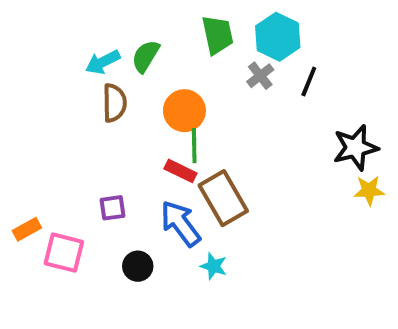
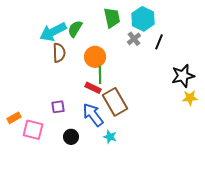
cyan arrow: (103, 62) -> (53, 32), size x1.5

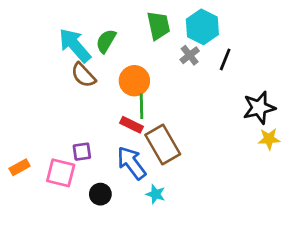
cyan arrow: (53, 32) -> (75, 45), turned 76
brown semicircle: (59, 53) -> (83, 75), turned 138
pink square: (33, 130) -> (61, 173), moved

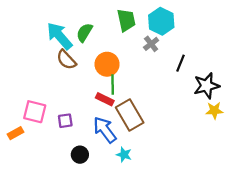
black line: (225, 59) -> (180, 63), moved
pink square: (61, 173) -> (35, 112), moved

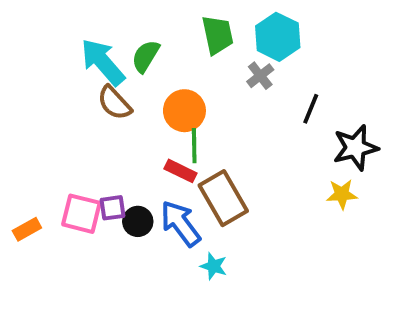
yellow star: (214, 111) -> (342, 194), moved
pink square: (35, 112) -> (81, 214), moved
black circle: (80, 155) -> (138, 221), moved

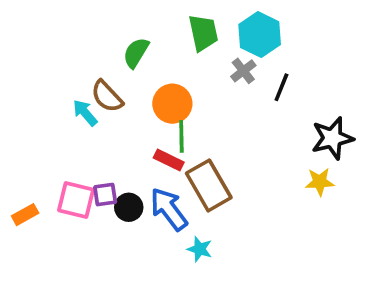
cyan arrow: (103, 62) -> (85, 113), moved, size x0.6
black line: (311, 109) -> (281, 87), moved

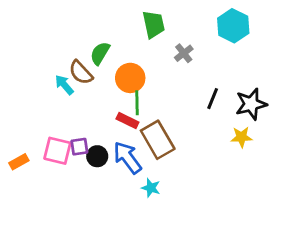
cyan hexagon: (260, 35) -> (233, 26), moved
green semicircle: (136, 53) -> (100, 53), moved
black line: (281, 87) -> (213, 99), moved

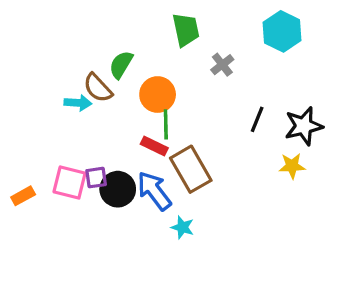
cyan arrow: (64, 85) -> (78, 103), turned 135
black circle: (97, 156) -> (118, 189), size x1.4

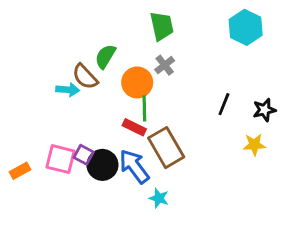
gray cross: (222, 65) -> (165, 65), moved
black star: (304, 126) -> (264, 110), size x0.7
purple square: (96, 178) -> (84, 155), turned 36

